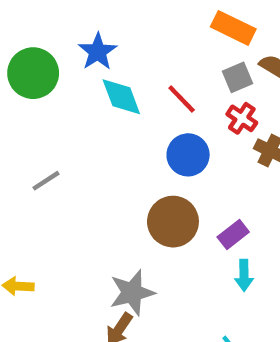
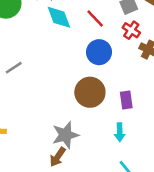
purple rectangle: (233, 234) -> (126, 100), turned -60
cyan arrow: (244, 275) -> (120, 132), moved

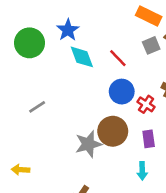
red cross: (131, 30) -> (146, 104), moved
gray star: (65, 135) -> (88, 144), moved

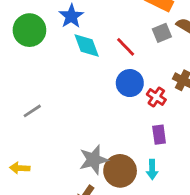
gray line: (37, 107) -> (32, 111), moved
brown circle: (113, 131) -> (120, 171), moved
gray star: (88, 144) -> (94, 160), moved

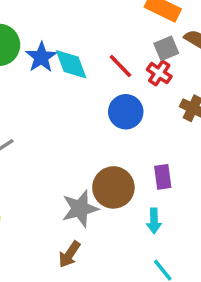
blue star: (71, 16) -> (41, 57), moved
red cross: (156, 97) -> (159, 73), moved
brown circle: (120, 171) -> (113, 187), moved

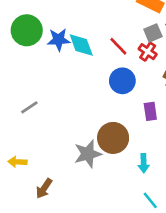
blue star: (41, 57) -> (59, 40), turned 30
purple rectangle: (163, 177) -> (150, 111), moved
brown arrow: (69, 254) -> (44, 188), moved

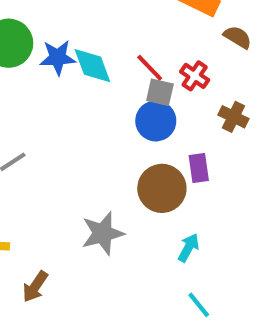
gray square: (153, 33) -> (160, 92), moved, turned 36
brown circle: (113, 138) -> (162, 188), moved
cyan arrow: (144, 163) -> (189, 248), turned -150

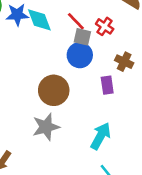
brown cross: (233, 117) -> (124, 62), moved
brown circle: (162, 188) -> (54, 90), moved
cyan arrow: (189, 248) -> (101, 136), size x1.5

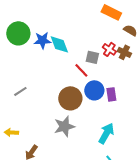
red line: (76, 21) -> (81, 70), moved
blue circle: (80, 55) -> (94, 90), moved
brown cross: (124, 62) -> (124, 52), moved

